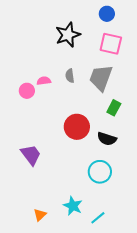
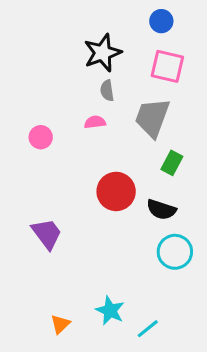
gray semicircle: (70, 76) -> (107, 90), moved
pink semicircle: (44, 81) -> (95, 122), moved
cyan circle: (100, 172) -> (175, 252), moved

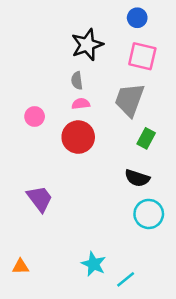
gray semicircle: (107, 90) -> (77, 81), moved
red circle: (116, 191) -> (78, 137), moved
orange triangle: (60, 324) -> (20, 267), moved, turned 42

